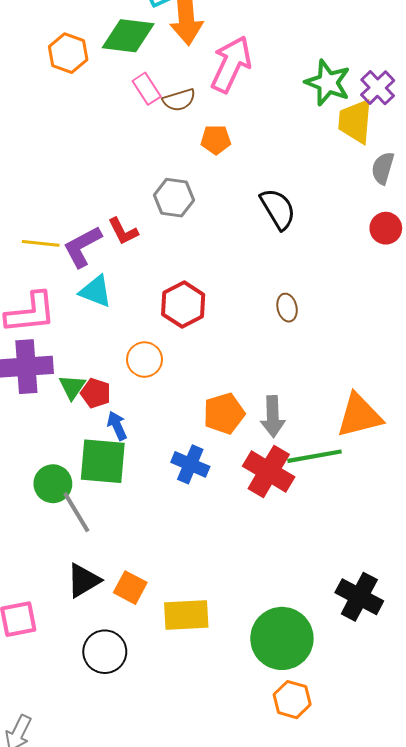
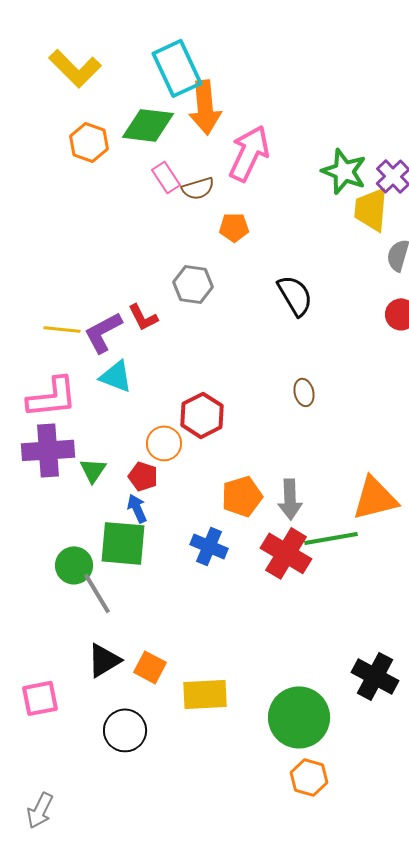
red hexagon: (183, 305) -> (202, 415), moved
red pentagon: (96, 393) -> (143, 476), moved

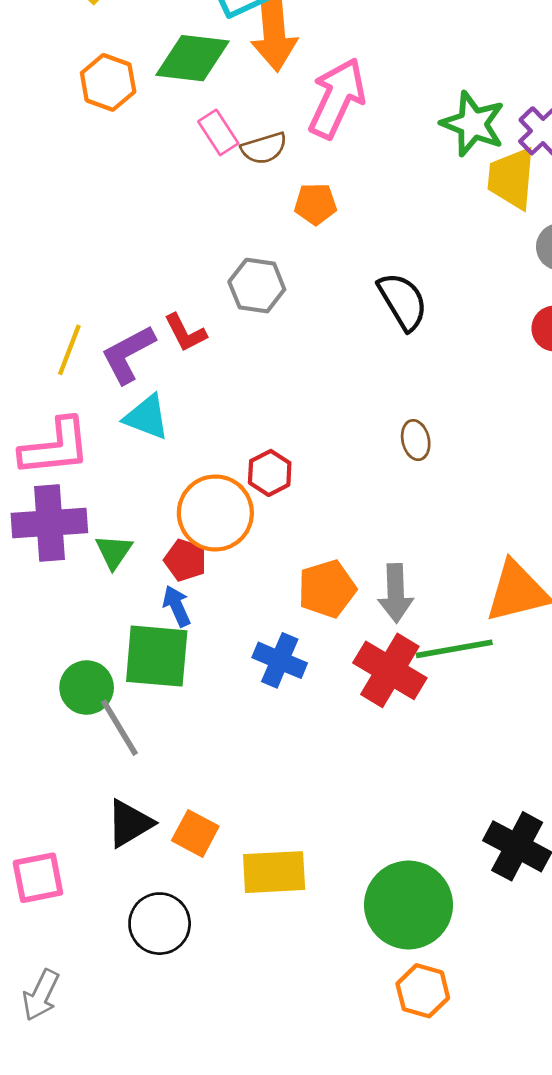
yellow line: (62, 329) -> (69, 350), turned -75
red hexagon: (202, 415) -> (270, 473), size x0.7
orange circle: (164, 443) -> (215, 513), size x1.5
gray arrow: (40, 810) -> (41, 995), moved

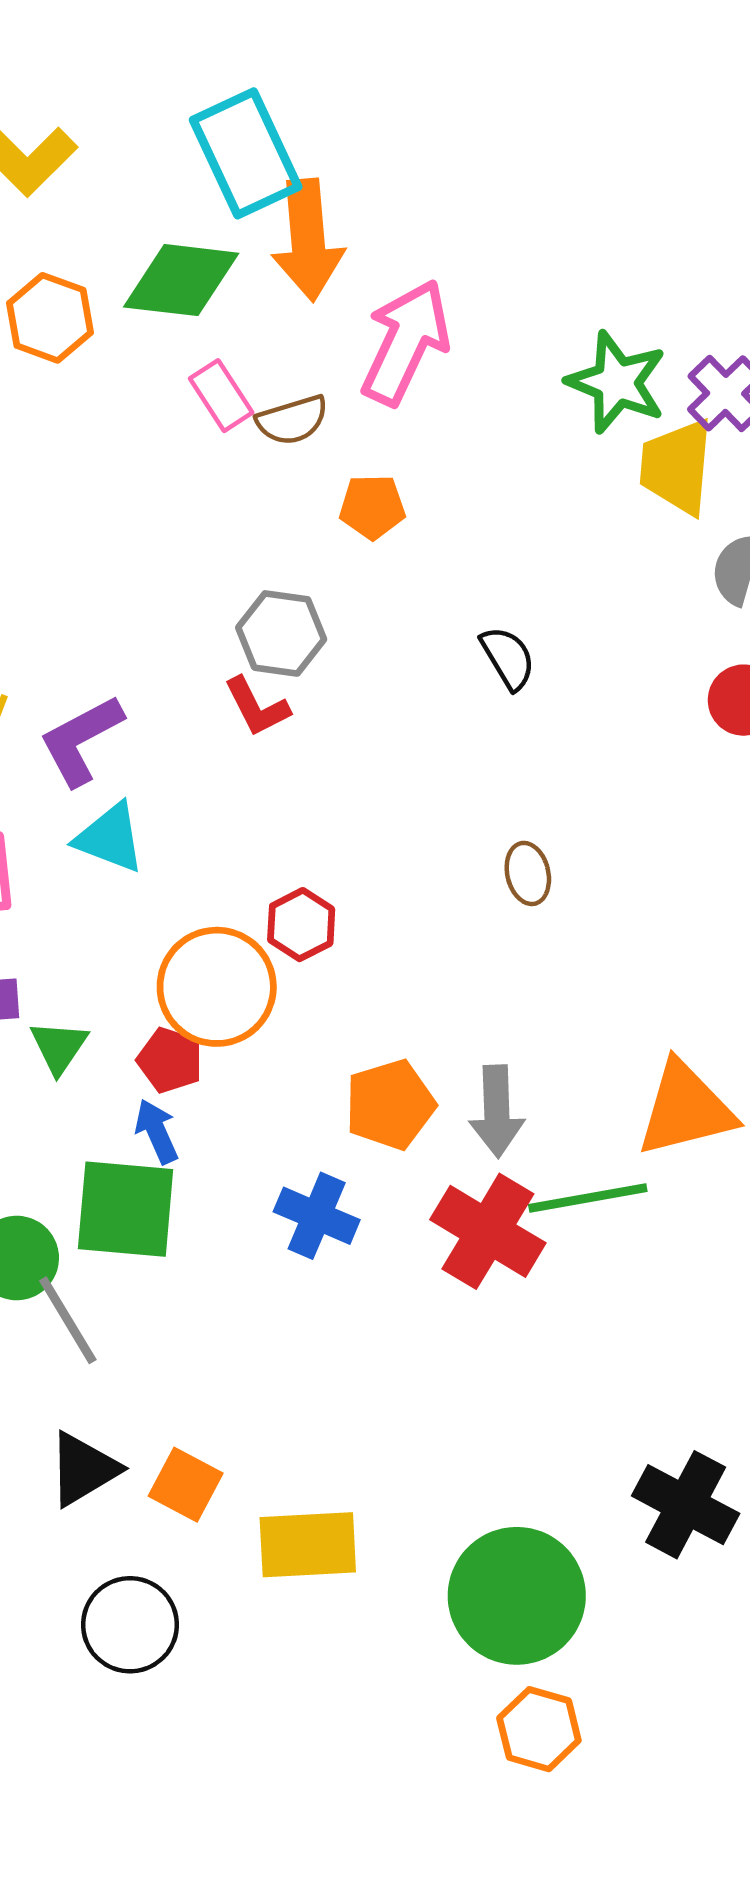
black semicircle: (403, 301) -> (508, 658), size x0.7
red L-shape: (185, 333) -> (257, 707), moved

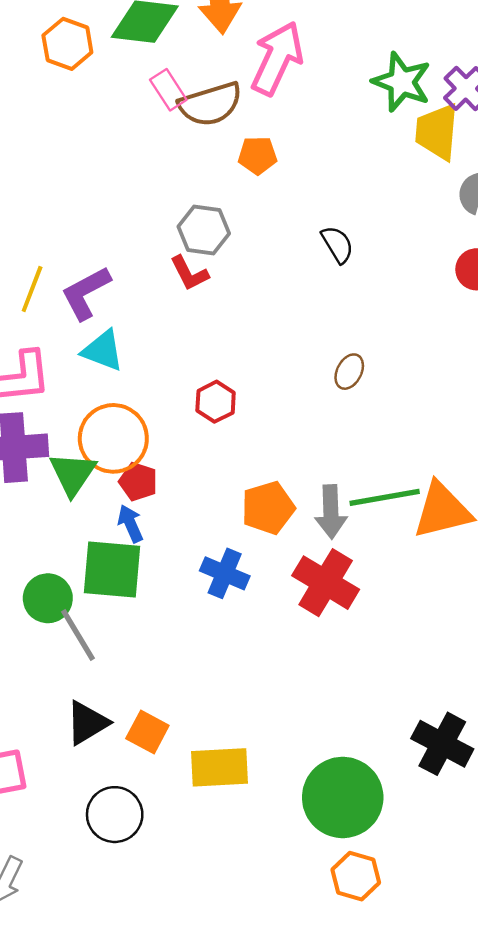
brown semicircle: (292, 420) -> (210, 104), size x1.5
brown ellipse: (528, 873) -> (349, 372), turned 40
orange circle: (217, 987) -> (113, 438), moved
green triangle: (59, 1047) -> (73, 474), size x1.4
green line: (588, 1198) -> (385, 497), moved

